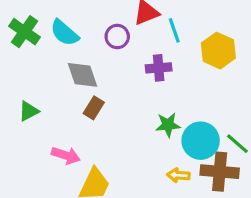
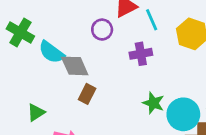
cyan semicircle: (64, 33) -> (51, 52), moved
green triangle: (29, 111) -> (36, 112), moved
green star: (168, 125) -> (153, 103), turned 30

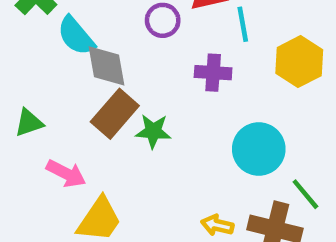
brown rectangle: (87, 94) -> (115, 114), size x1.5
green star: (153, 103) -> (153, 131), moved, turned -30
cyan circle: (183, 114) -> (259, 149), moved

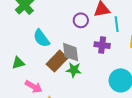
cyan semicircle: (76, 36) -> (41, 38), moved
gray diamond: (106, 66) -> (71, 52), moved

